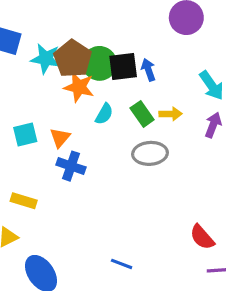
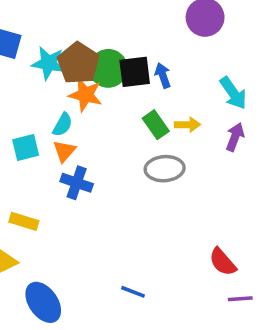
cyan semicircle: (104, 114) -> (63, 125), moved

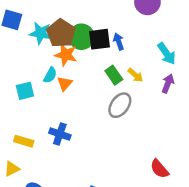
yellow arrow: (187, 125) -> (135, 75), turned 42
orange triangle: (64, 151) -> (65, 84), moved
gray ellipse: (165, 169) -> (120, 105), turned -50
blue cross: (77, 183) -> (60, 134), moved

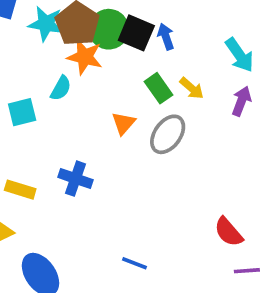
black square: (99, 39) -> (136, 33), turned 30
orange triangle: (65, 84) -> (123, 123), moved

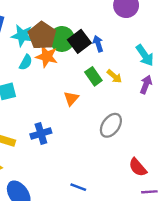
black square: (136, 33) -> (79, 41), turned 30
cyan semicircle: (61, 88) -> (26, 62), moved
gray ellipse: (168, 134) -> (111, 125), moved
blue cross: (75, 179) -> (41, 133), turned -36

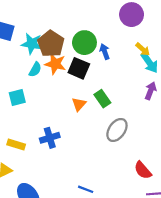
green circle: (62, 39) -> (84, 43), moved
black square: (79, 41) -> (79, 68), moved, turned -30
green rectangle: (93, 76) -> (102, 99), moved
yellow arrow: (114, 76) -> (143, 49), moved

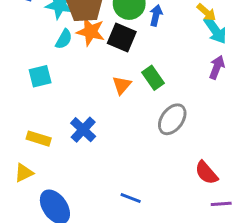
blue arrow: (105, 52) -> (156, 15), turned 32
blue cross: (50, 138) -> (83, 130), turned -30

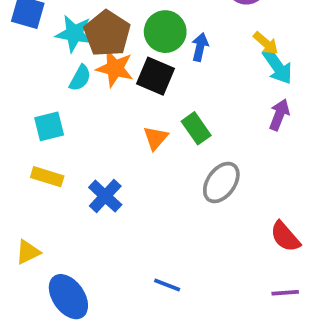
yellow rectangle: (39, 139) -> (47, 177), moved
red semicircle: (206, 173) -> (285, 237), moved

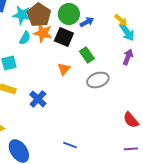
blue arrow: (200, 47) -> (87, 22), turned 48
green rectangle: (196, 128) -> (87, 55), moved
gray ellipse: (221, 182) -> (98, 80), moved, turned 35

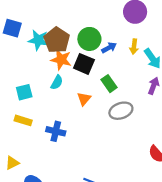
yellow arrow: (121, 20) -> (134, 47), moved, turned 56
cyan semicircle: (25, 38) -> (57, 82), moved
blue cross: (38, 99) -> (56, 131), turned -30

